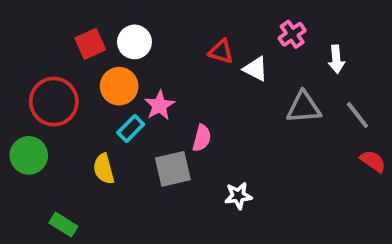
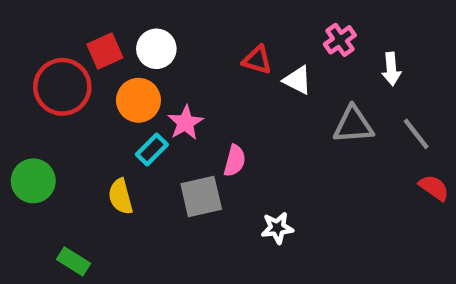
red circle: (54, 102) -> (62, 87), moved

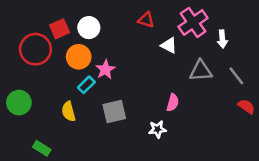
pink cross: (340, 40) -> (193, 22), size x1.6
red triangle: (257, 60) -> (146, 20), moved
pink semicircle: (235, 161) -> (173, 103), moved

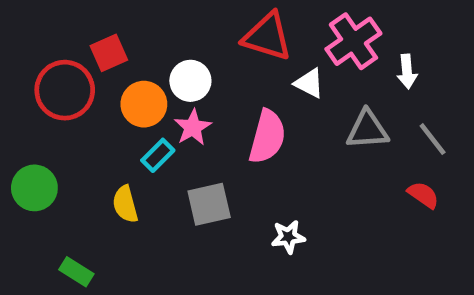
red triangle: (146, 20) -> (267, 37), size x1.6
white circle: (89, 28) -> (190, 81), moved
pink semicircle: (173, 103) -> (267, 137), moved, size x1.6
red semicircle: (246, 106) -> (423, 195), moved

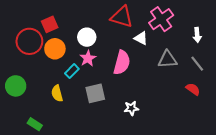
white arrow: (407, 71) -> (197, 35), moved
orange circle: (144, 104) -> (55, 49), moved

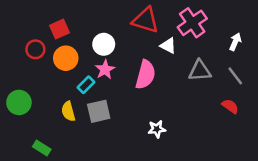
white arrow: (197, 35) -> (235, 42), turned -152
red circle: (29, 41) -> (35, 49), size x0.6
gray square: (95, 93) -> (99, 111), moved

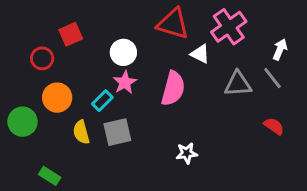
orange circle: (66, 58) -> (57, 98), moved
gray line: (235, 76) -> (272, 78), moved

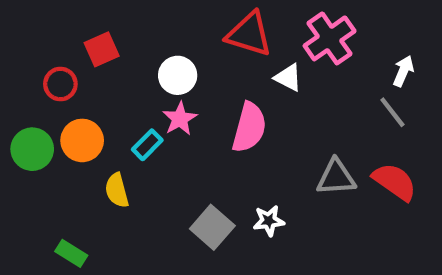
gray triangle: (238, 84) -> (336, 177), moved
green circle: (22, 122) -> (32, 149), moved
red semicircle: (274, 126) -> (395, 182), size x1.5
gray square: (117, 132) -> (212, 227), moved, turned -36

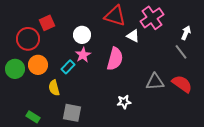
red circle: (60, 84) -> (28, 39), size x1.5
gray square: (212, 227) -> (72, 113), moved, turned -30

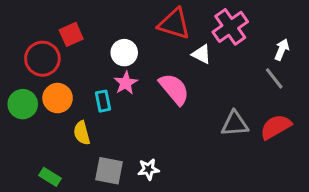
pink semicircle: (115, 59) -> (174, 89), turned -55
cyan rectangle: (68, 67) -> (103, 101), turned -56
red semicircle: (182, 84) -> (276, 127), turned -65
white star: (124, 102) -> (148, 169), moved

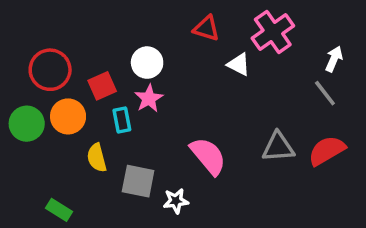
red triangle: (174, 24) -> (206, 28), size x0.7
red square: (71, 34) -> (102, 86), moved
pink semicircle: (174, 89) -> (208, 156), moved
gray square: (109, 171) -> (138, 181), moved

